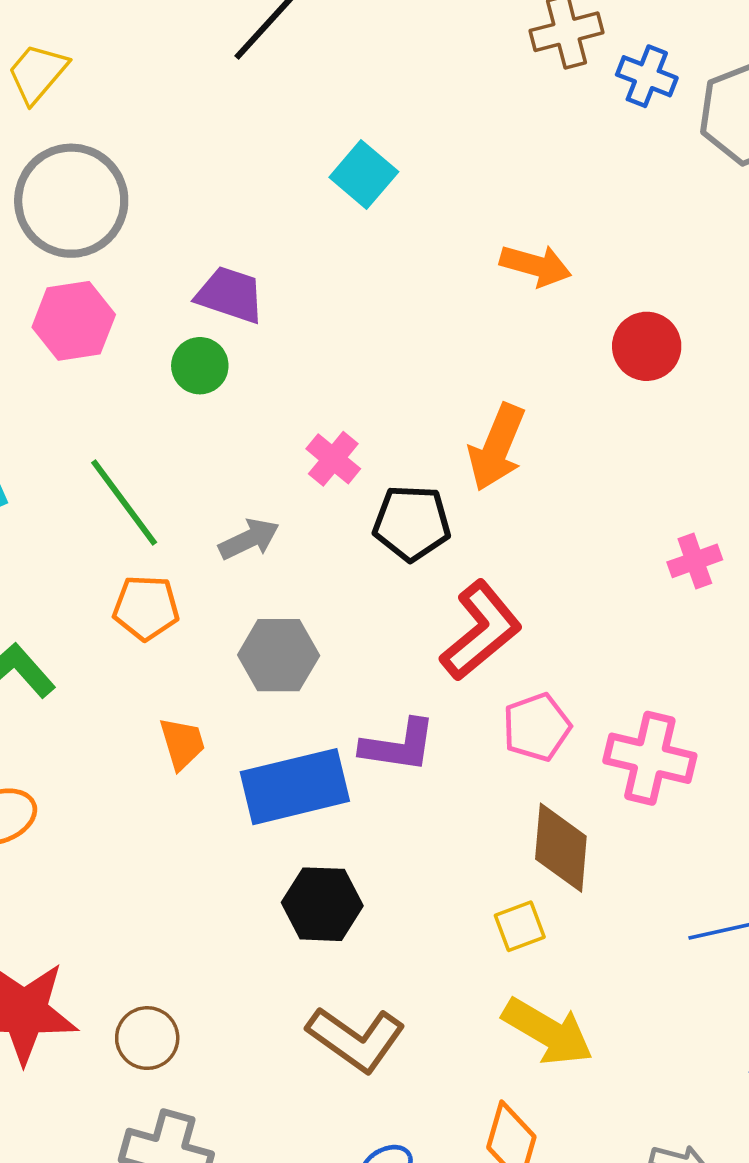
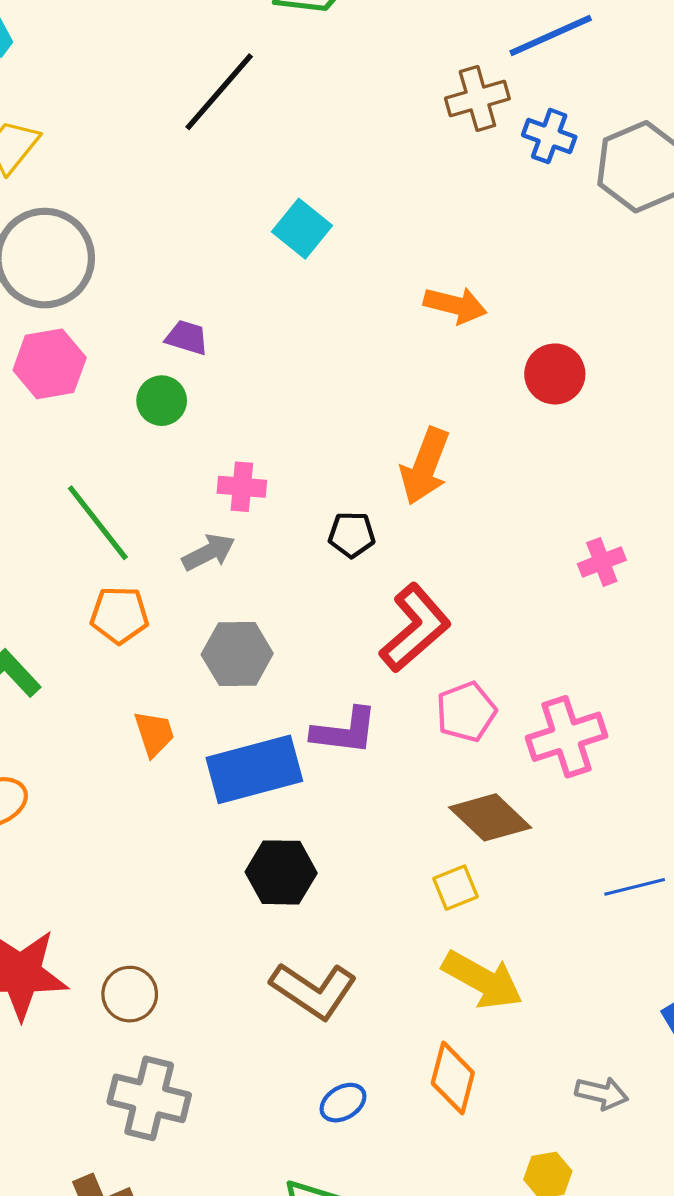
purple trapezoid: (230, 295) -> (187, 338), size x0.7
pink cross: (333, 459) -> (242, 487), moved, turned -33
black pentagon: (412, 523) -> (352, 535), size x0.7
pink cross: (650, 758) -> (567, 737), turned -30
brown diamond: (561, 848) -> (490, 817), turned -50

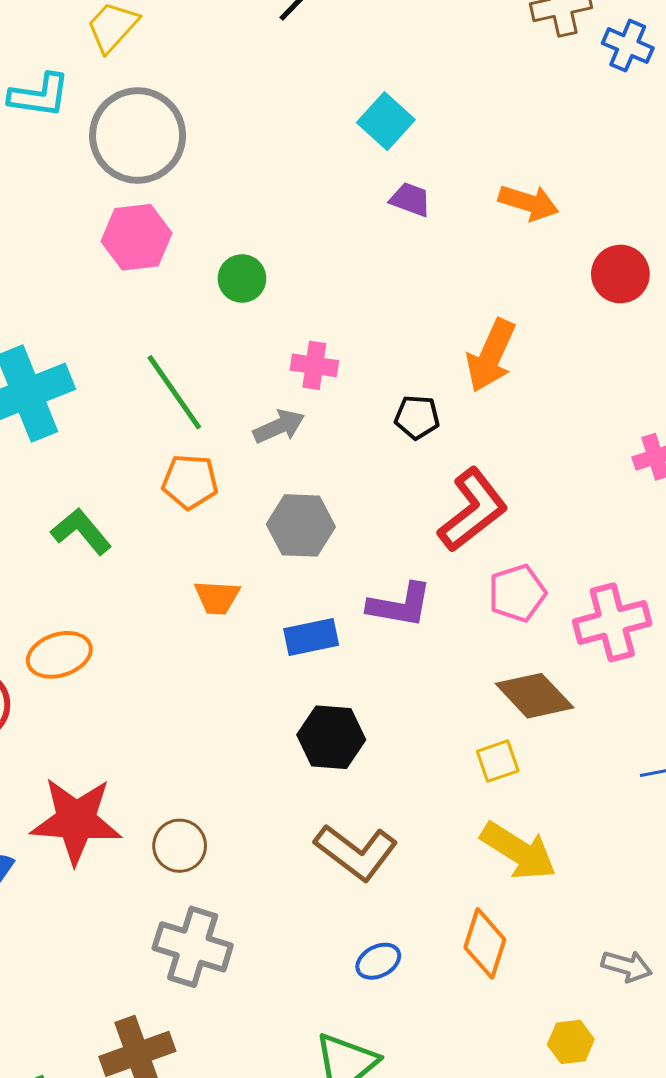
purple trapezoid: (187, 338) -> (410, 199), moved
orange trapezoid: (154, 734) -> (217, 597), turned 108
blue rectangle: (254, 769) -> (311, 637), size x0.6

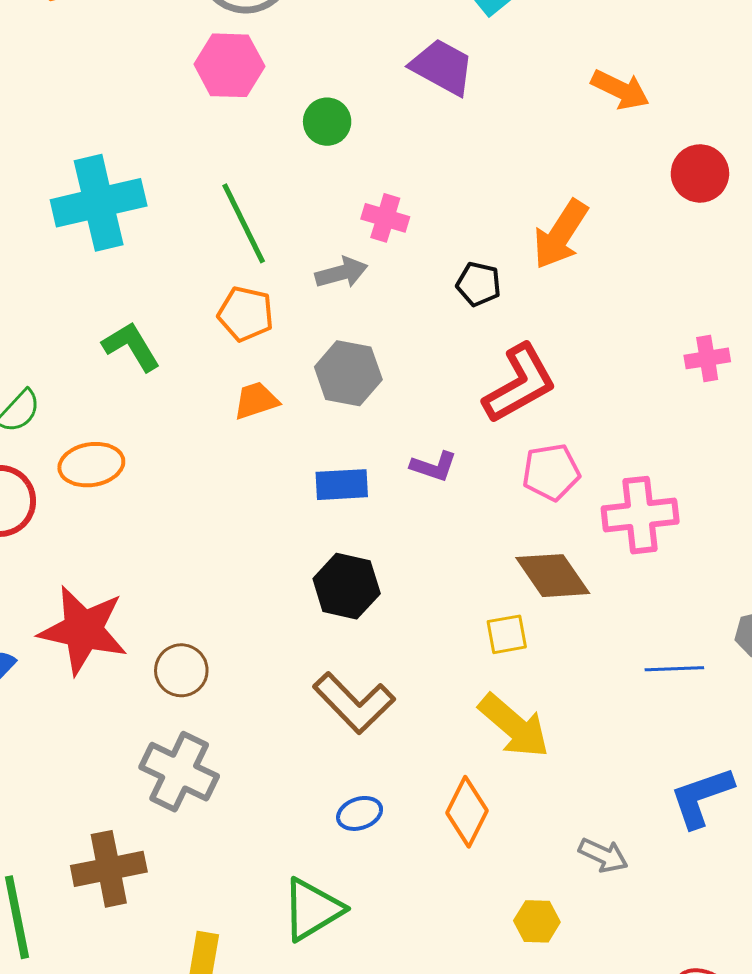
purple trapezoid: (410, 199) -> (442, 67), moved, size x1.6
orange trapezoid: (217, 597) -> (256, 401), moved, turned 150
purple L-shape: (400, 605) -> (434, 466), size x0.7

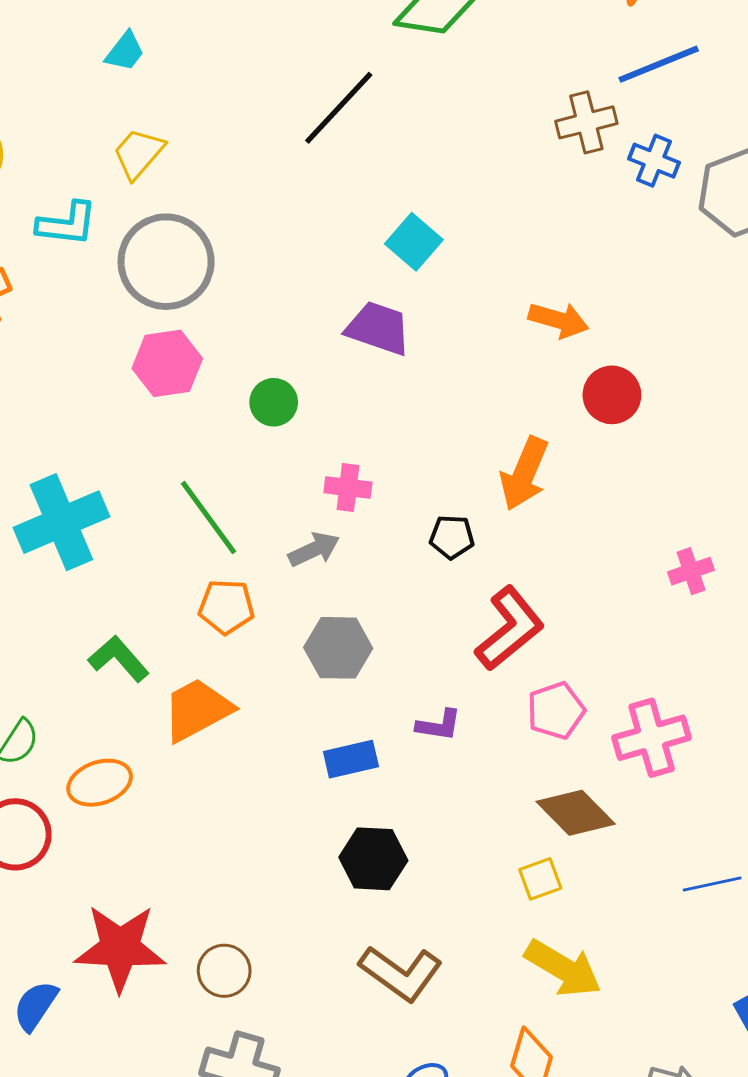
red circle: (700, 173) -> (612, 395), moved
orange trapezoid: (256, 401) -> (197, 710), moved, size x1.6

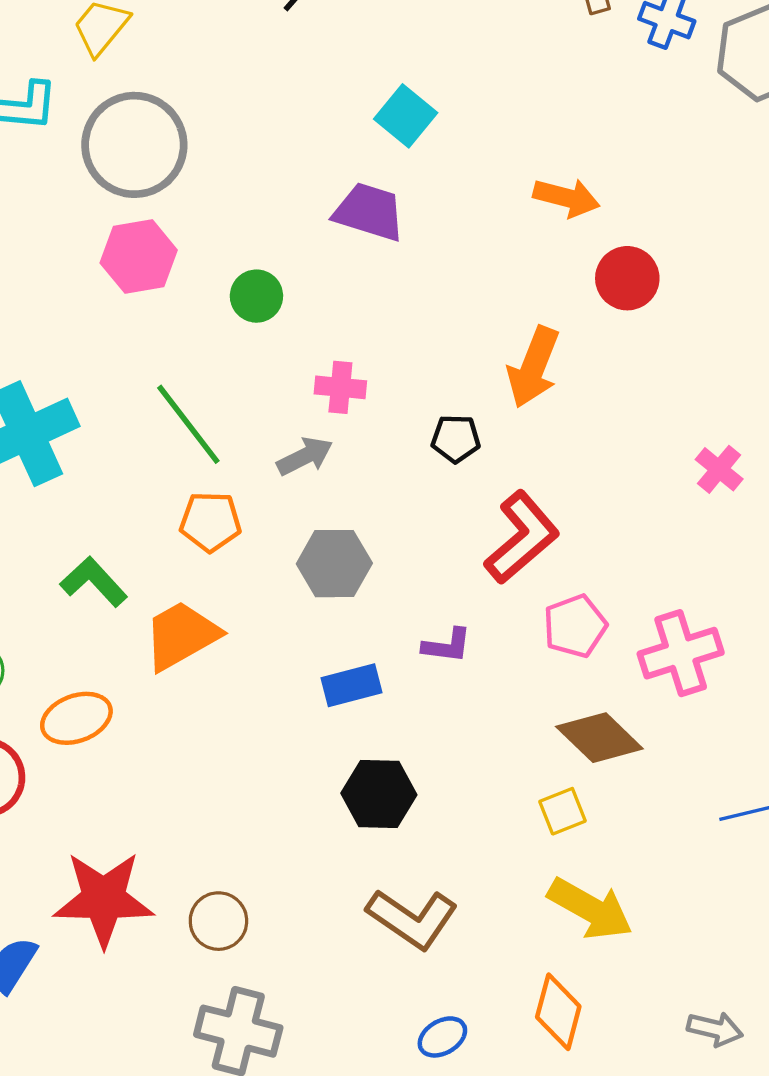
pink cross: (691, 571) -> (719, 469), turned -30

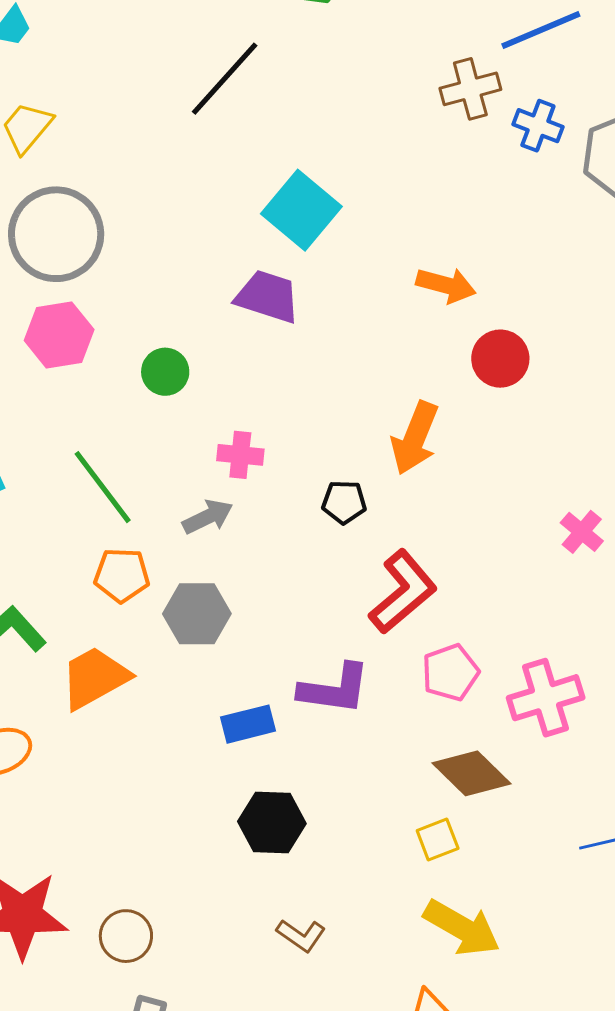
cyan square: (406, 116) -> (301, 210), size x1.4
gray hexagon: (334, 564) -> (197, 614), moved
purple L-shape: (447, 646) -> (335, 689), size x1.6
brown L-shape: (412, 919) -> (301, 935), size x0.6

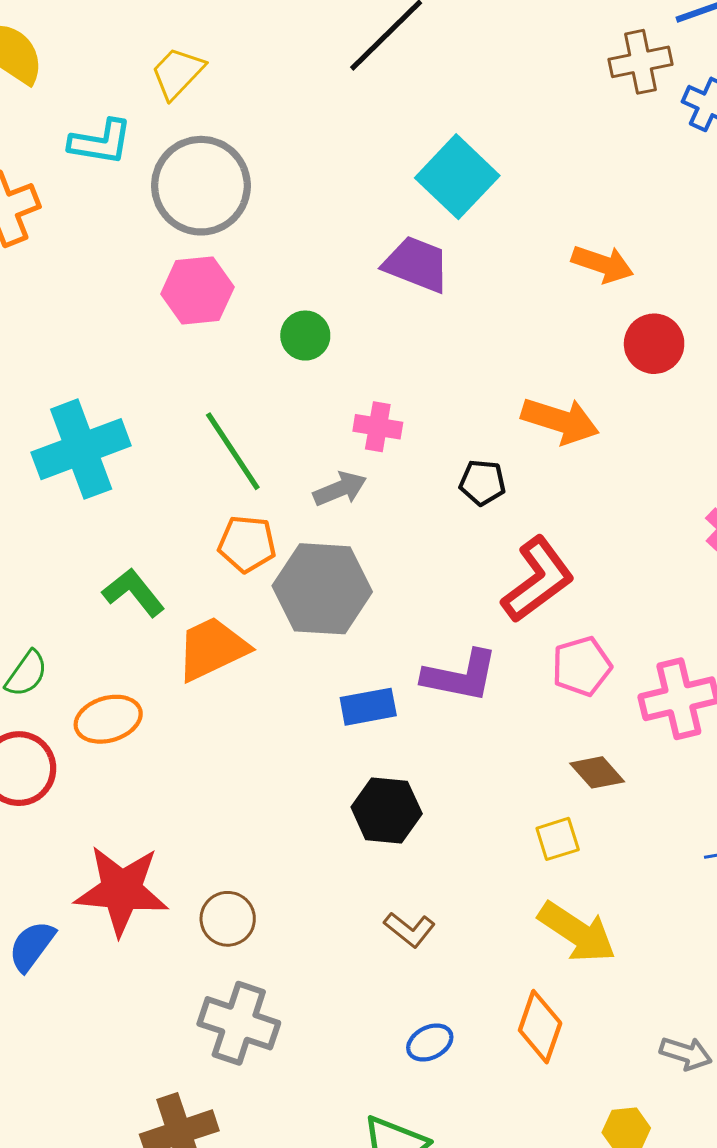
orange arrow: (415, 438) -> (560, 421), turned -98
gray hexagon: (197, 614) -> (322, 589), size x1.4
brown diamond: (472, 773) -> (597, 772), size x0.7

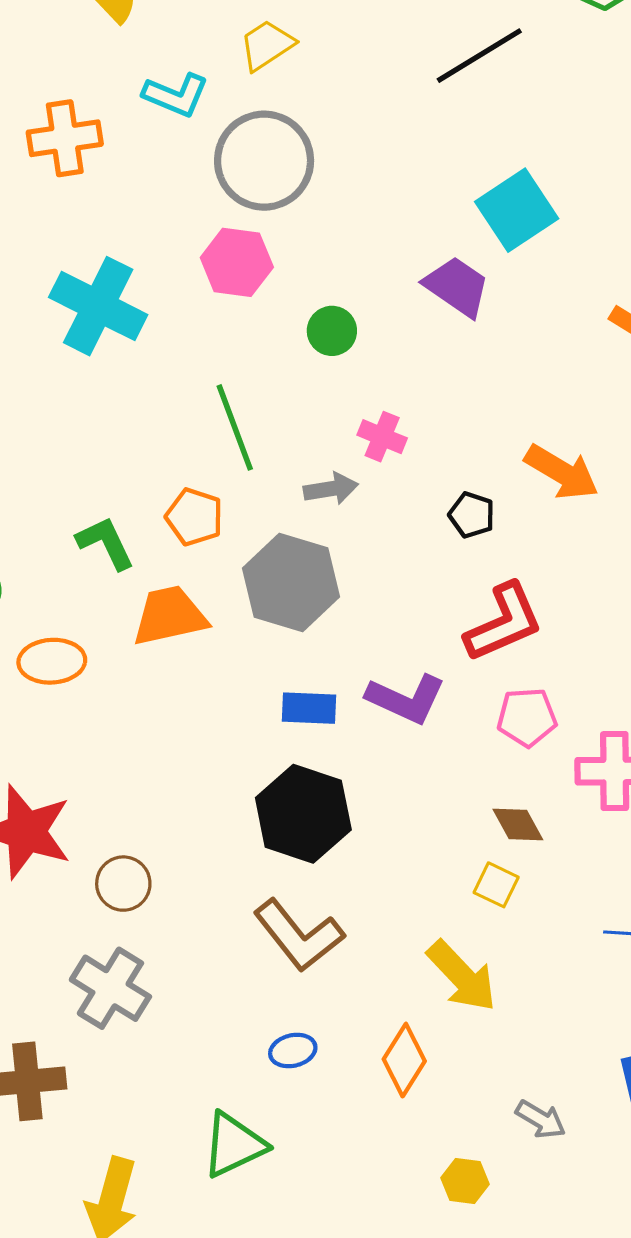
cyan cross: (81, 449) -> (98, 306), moved, turned 34
orange pentagon: (247, 544) -> (194, 517), moved
black hexagon: (387, 810) -> (303, 814), size x1.4
yellow square: (558, 839) -> (496, 885), moved, turned 30
brown L-shape: (410, 929) -> (299, 935), size x1.8

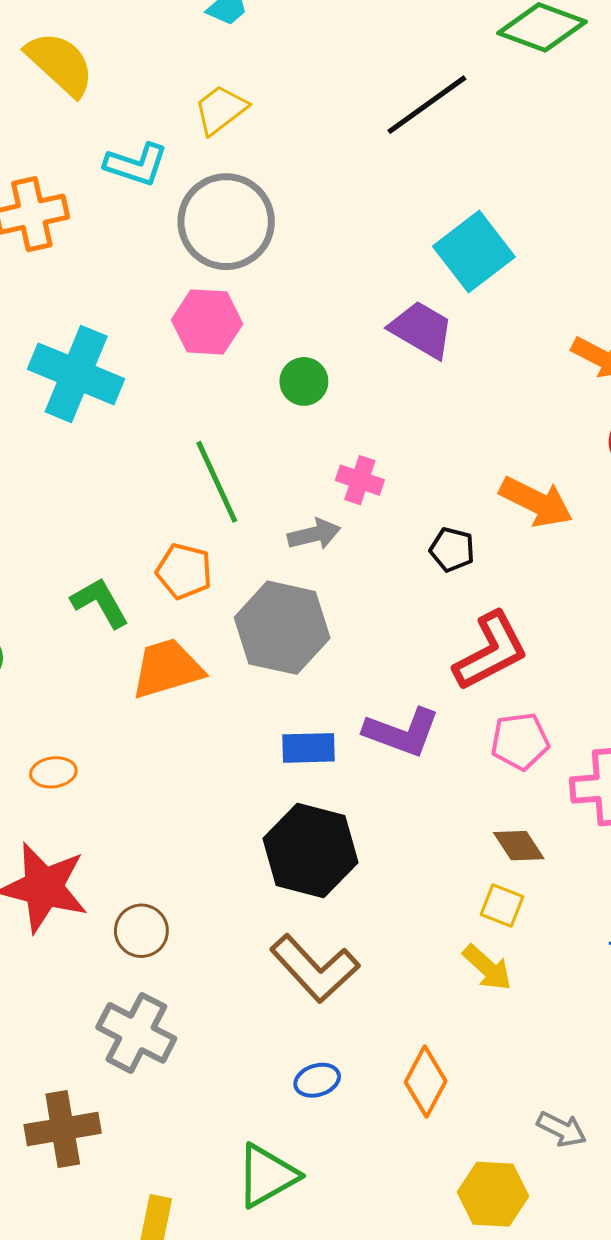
orange ellipse: (52, 661) -> (53, 772), moved, size x0.7
yellow arrow: (462, 976) -> (487, 968), moved, size x0.7
yellow hexagon: (465, 1181) -> (493, 1194), size x1.5

